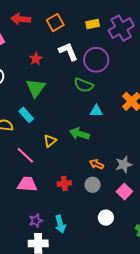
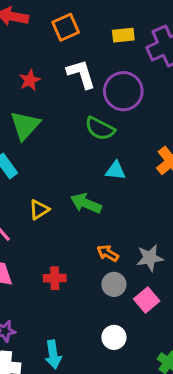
gray circle: (93, 185) -> (114, 284), moved
cyan arrow: (60, 224) -> (53, 355), moved

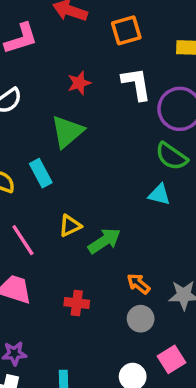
green semicircle: (100, 129) -> (172, 156), moved
green arrow: (86, 203) -> (104, 241), moved, turned 116
pink square: (147, 300) -> (171, 359), moved

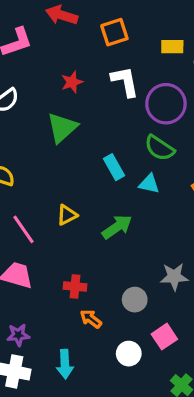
cyan rectangle: (41, 173) -> (114, 167), moved
green arrow: (104, 241) -> (117, 227), moved
orange arrow: (138, 284) -> (91, 319), moved

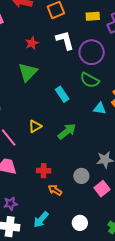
cyan triangle: (149, 184) -> (100, 108), moved
pink square: (164, 337) -> (102, 189), moved
white circle: (129, 354) -> (80, 223), moved
cyan arrow: (65, 364) -> (41, 220), turned 48

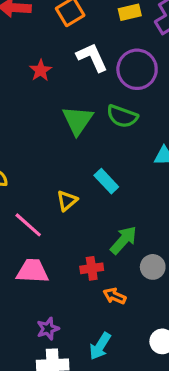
green triangle: (28, 72) -> (78, 120), moved
green semicircle: (90, 80) -> (122, 116), moved
cyan rectangle: (62, 94) -> (106, 181), moved
green arrow: (67, 131) -> (124, 240), moved

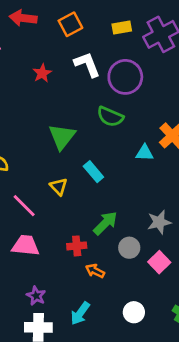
green triangle: (78, 120) -> (62, 137), moved
yellow triangle: (67, 201) -> (59, 187), turned -36
purple star: (48, 329) -> (36, 296), turned -30

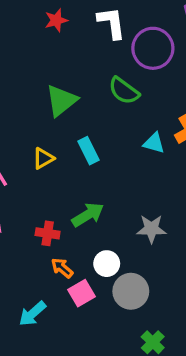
yellow triangle: (59, 187) -> (43, 158), turned 30
gray circle: (129, 248) -> (131, 291), moved, size x1.4
pink square: (159, 262) -> (82, 293), moved
white circle: (134, 312) -> (107, 264), moved

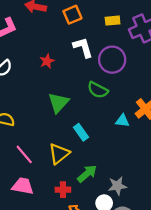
red star: (56, 20) -> (47, 61), moved
yellow triangle: (43, 158) -> (59, 154), moved, size x1.5
gray star: (151, 229) -> (117, 186), moved

